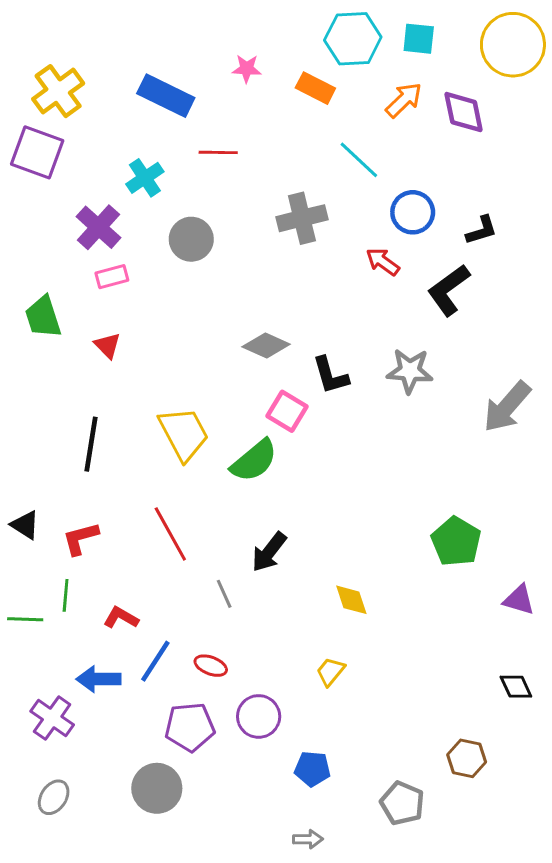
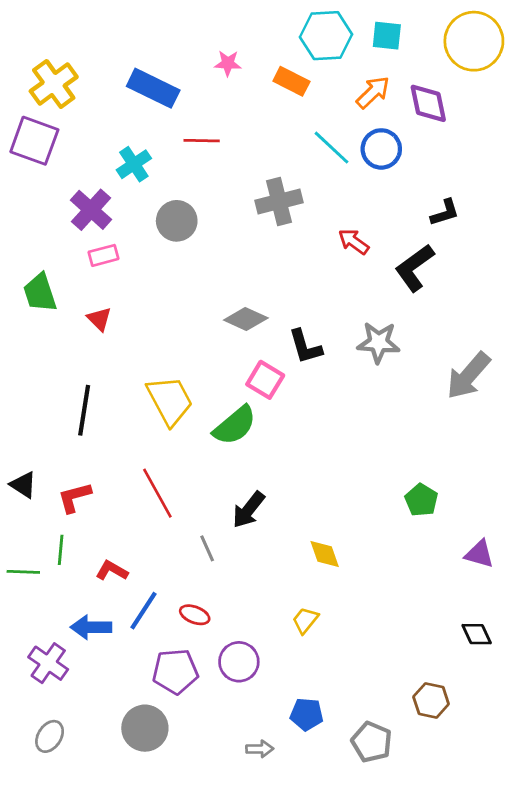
blue circle: (413, 212) -> (381, 149), moved
green pentagon: (456, 541) -> (421, 500), size x0.7
blue pentagon: (312, 769) -> (307, 714), moved
gray arrow: (308, 839) -> (260, 749), moved

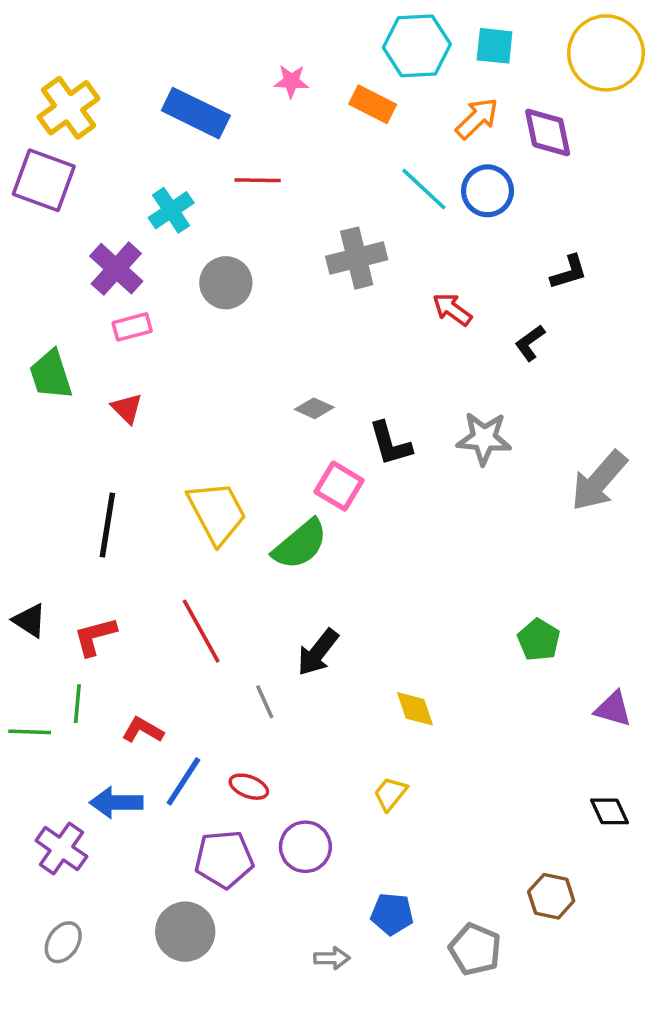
black L-shape: (414, 268) -> (530, 343), size x0.6
gray diamond: (246, 319) -> (314, 408), size x0.7

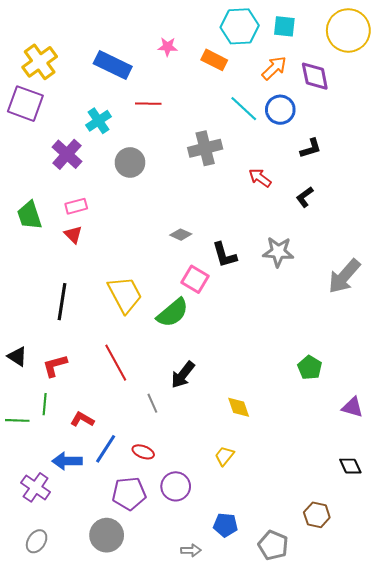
black L-shape: (569, 272) -> (311, 148), moved
pink rectangle: (132, 327) -> (76, 206), moved

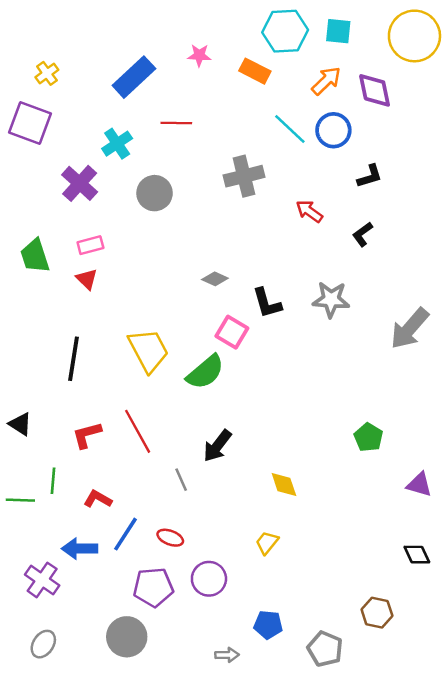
yellow cross: (40, 62) -> (47, 73), size x0.6
blue rectangle: (113, 65) -> (134, 77), turned -69
red L-shape: (55, 366) -> (87, 435), moved

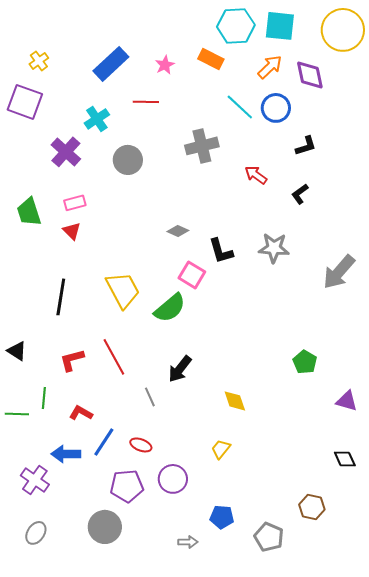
cyan square: (338, 31) -> (280, 26), size x1.4
pink star: (199, 55) -> (165, 65), moved, turned -30

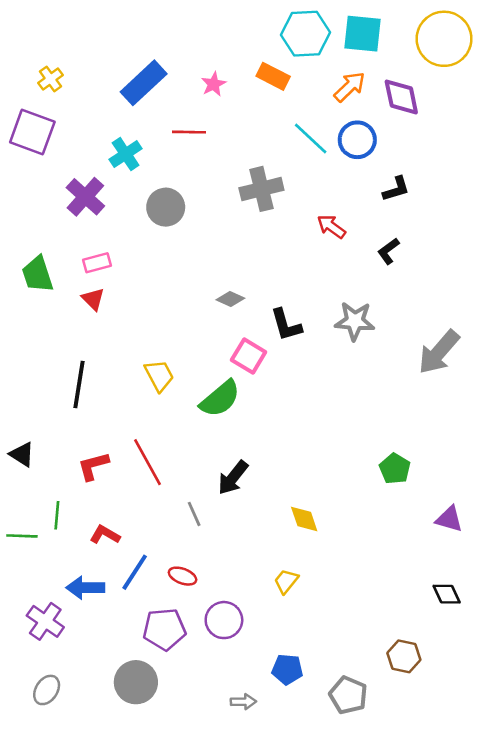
yellow trapezoid: (123, 290) -> (159, 375), size x0.7

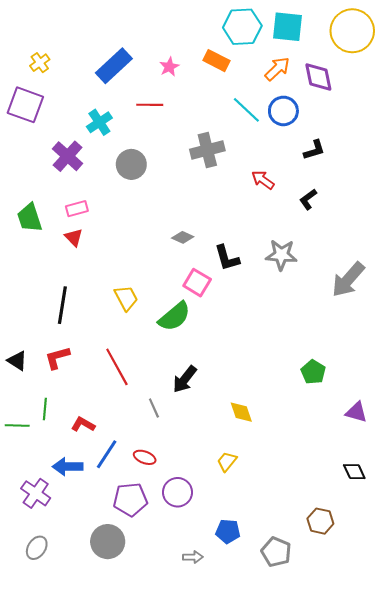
red L-shape: (93, 466) -> (57, 358), moved

